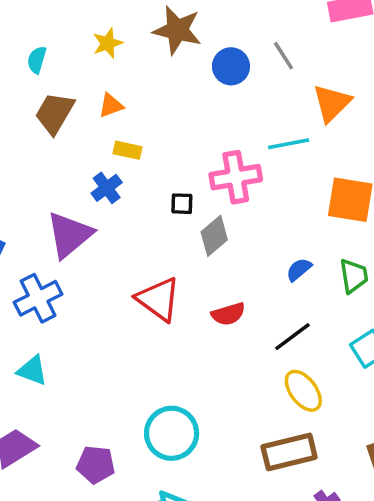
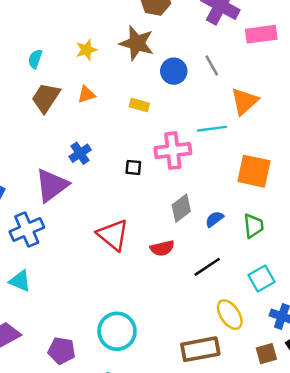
yellow rectangle: (128, 150) -> (139, 105), moved
gray diamond: (214, 236) -> (181, 208), moved
yellow ellipse: (303, 391) -> (230, 315), moved

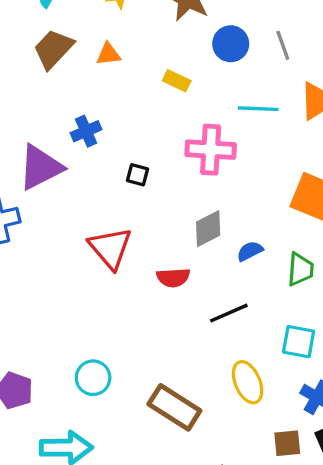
cyan line: (212, 129) -> (258, 109), moved
black square: (133, 167) -> (137, 175), moved
cyan square: (261, 278) -> (299, 342), turned 30
cyan circle: (117, 331) -> (93, 378), size x0.7
brown rectangle: (200, 349) -> (174, 407), moved, turned 33

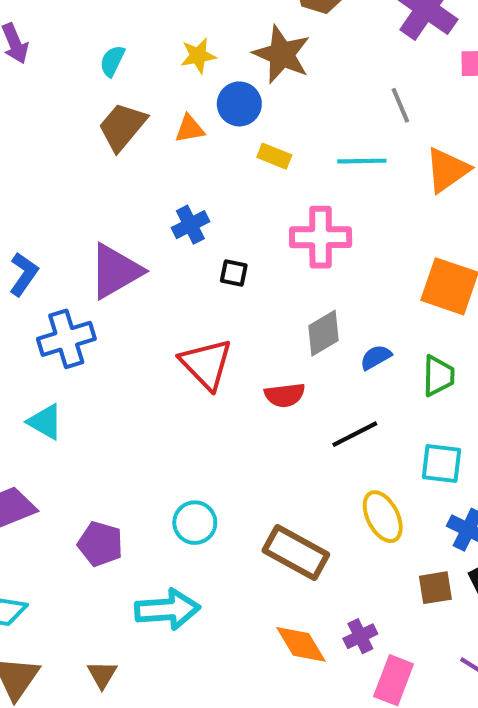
blue circle: (231, 44) -> (239, 104), moved
cyan line: (258, 109) -> (362, 161), moved
blue cross: (86, 131) -> (190, 225), moved

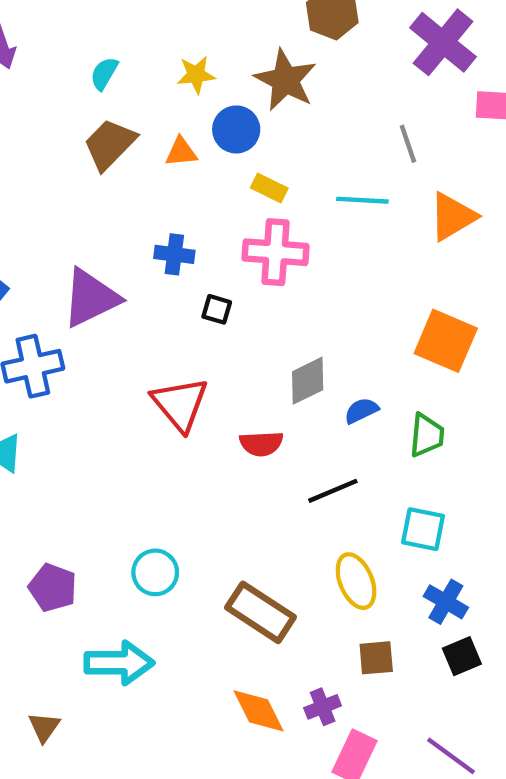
blue cross: (190, 225) -> (174, 254), turned 30
pink cross: (321, 237) -> (276, 252), moved
brown square: (435, 588) -> (376, 658), moved

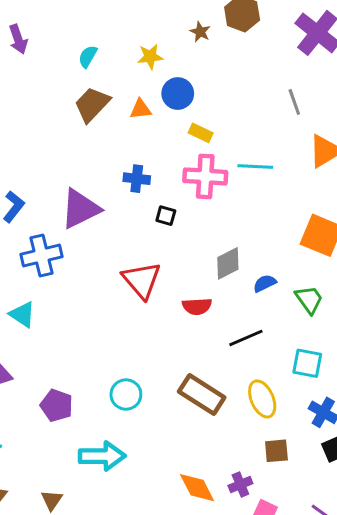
brown star: (285, 80) -> (200, 32), moved, size x0.5
cyan line: (362, 200) -> (255, 166), moved
green trapezoid: (427, 435) -> (309, 300), turned -40
brown rectangle: (260, 612) -> (202, 394), moved

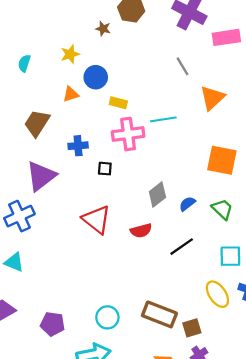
brown trapezoid: (92, 104) -> (37, 123), moved
cyan circle: (126, 394) -> (107, 317), moved
brown rectangle: (202, 394) -> (159, 314), moved
yellow ellipse: (262, 399) -> (217, 294), moved
brown square: (276, 451) -> (192, 328), moved

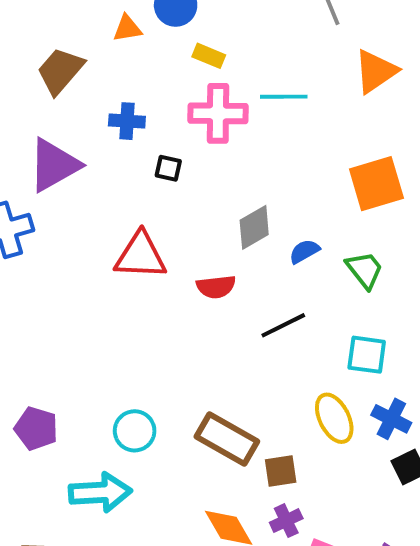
orange square: (222, 160) -> (376, 184), turned -36
red triangle: (97, 219) -> (141, 256), turned -44

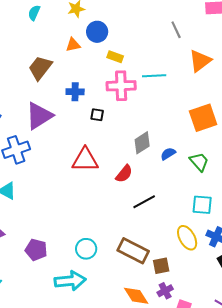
red semicircle: (216, 287) -> (124, 174), turned -42
black line: (283, 325) -> (144, 202), moved

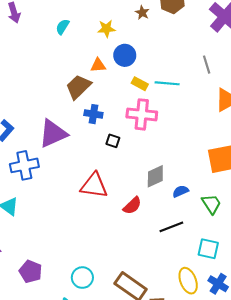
brown trapezoid: (40, 68) -> (78, 87), moved
cyan line: (154, 76) -> (167, 83), moved
black line: (144, 202) -> (171, 227), moved

